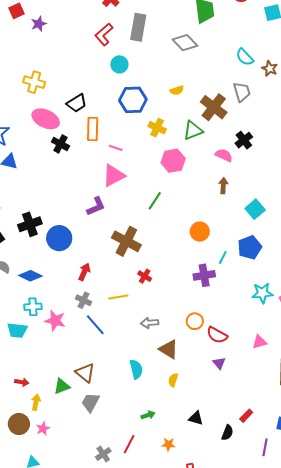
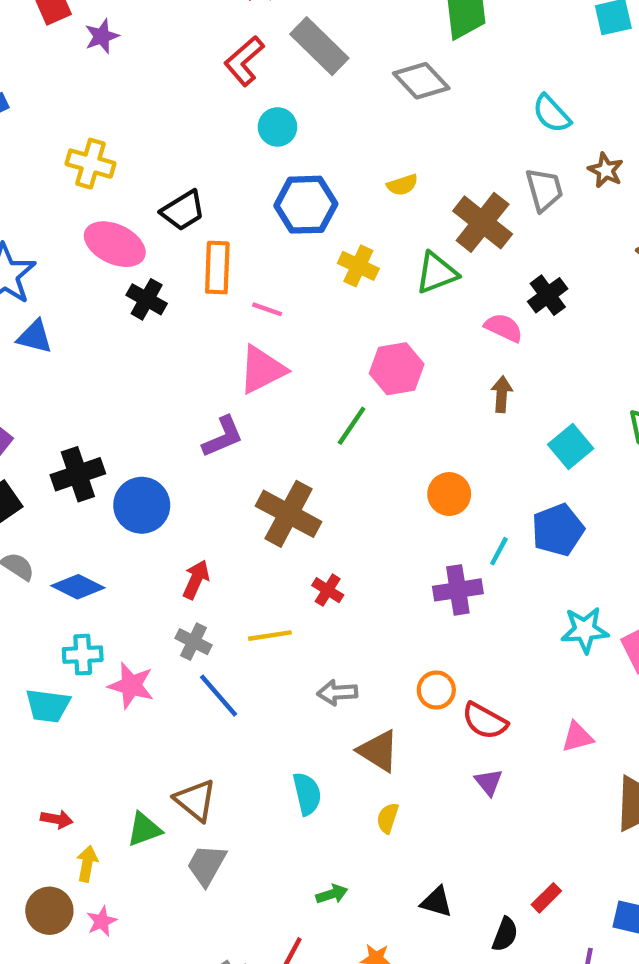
gray rectangle: (138, 27) -> (319, 46), turned -56
brown star: (270, 69) -> (606, 170), moved
pink hexagon: (173, 161) -> (397, 369), moved

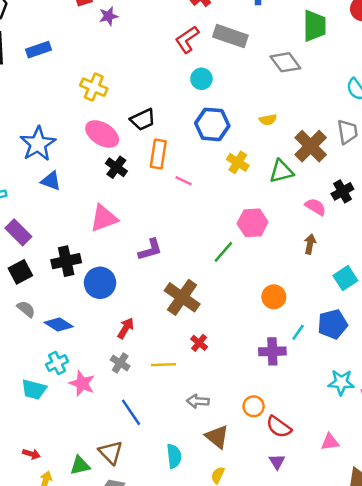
gray rectangle: (319, 46) -> (230, 36), turned -32
pink triangle: (262, 370) -> (104, 218), moved
cyan cross: (83, 655) -> (57, 363), turned -30
blue line: (219, 696) -> (131, 412), moved

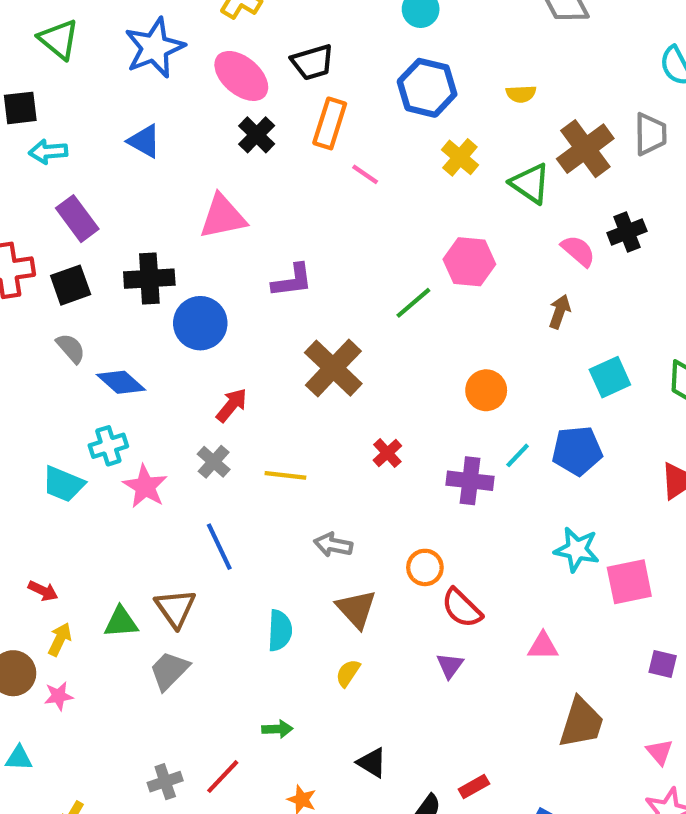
blue star: (38, 144) -> (154, 48), moved
green triangle: (281, 171) -> (530, 183), turned 40
red cross: (199, 343) -> (387, 453), moved

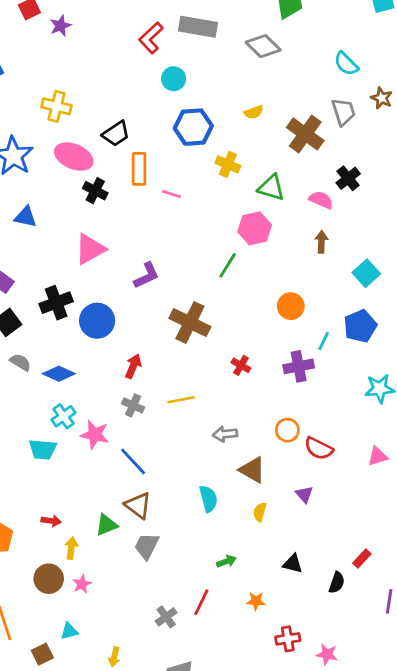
green triangle: (530, 183) -> (271, 188), moved
blue line: (219, 547) -> (133, 461), moved
purple triangle: (450, 665) -> (304, 494), moved

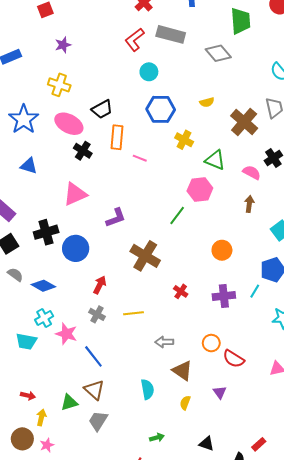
purple star: (61, 26) -> (63, 45), moved
cyan line: (324, 341) -> (255, 291), moved

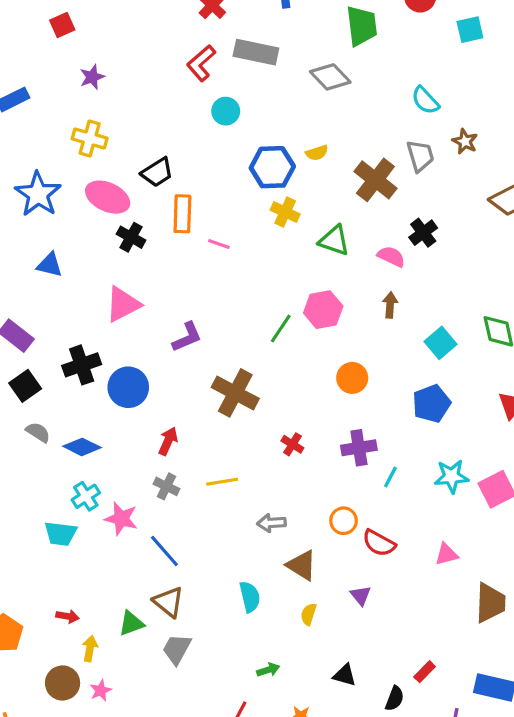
blue hexagon: (161, 109) -> (272, 167), moved
pink hexagon: (200, 190) -> (323, 310), moved
cyan line: (255, 291) -> (390, 477), moved

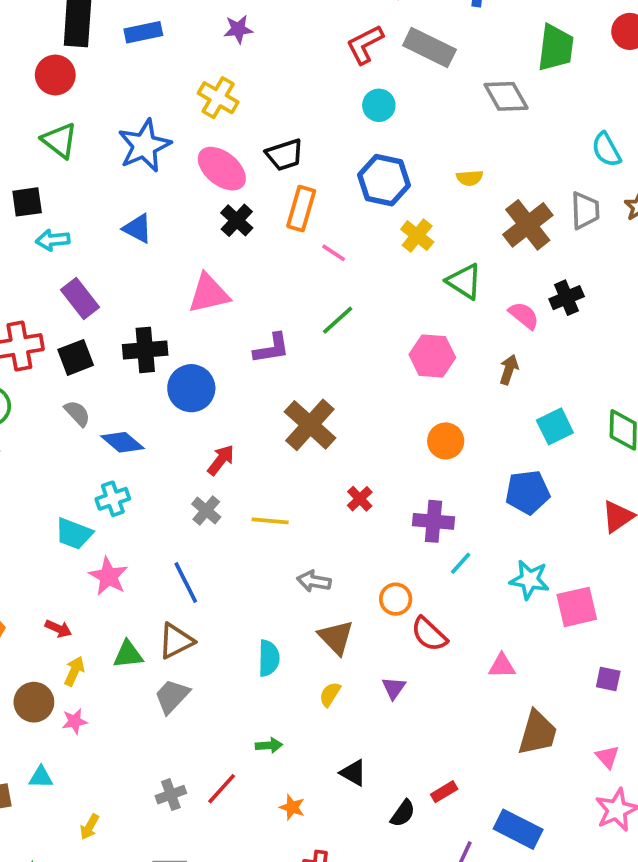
blue hexagon: (272, 167) -> (384, 180), moved
green line: (281, 329) -> (338, 320), moved
pink star: (121, 519) -> (108, 576), moved
brown triangle: (168, 602) -> (176, 641), turned 40

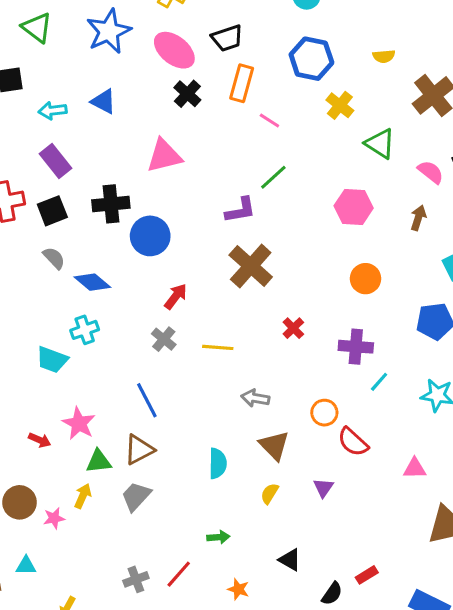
cyan arrow: (53, 240) -> (53, 111), moved
purple L-shape: (272, 348) -> (240, 210), moved
pink star: (108, 576) -> (79, 423), moved
yellow arrow: (74, 671) -> (83, 496), moved

